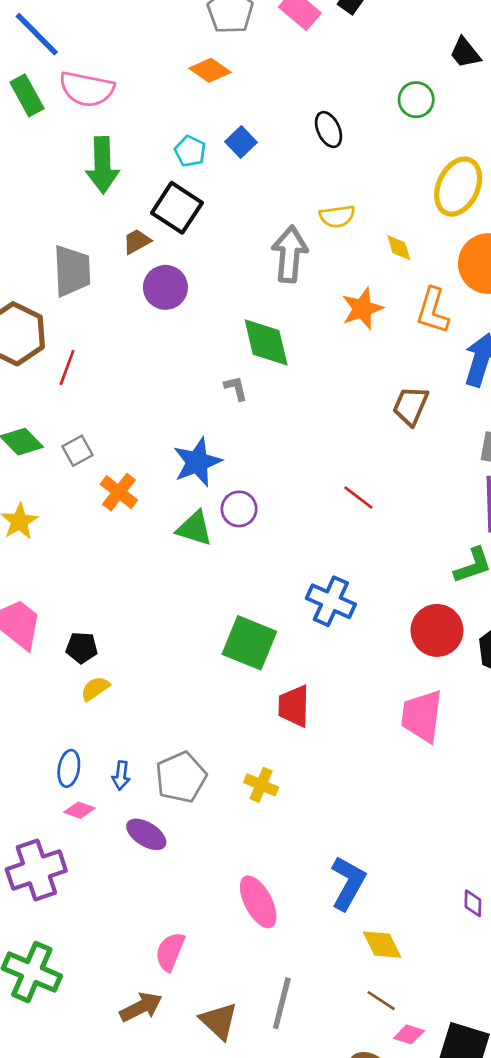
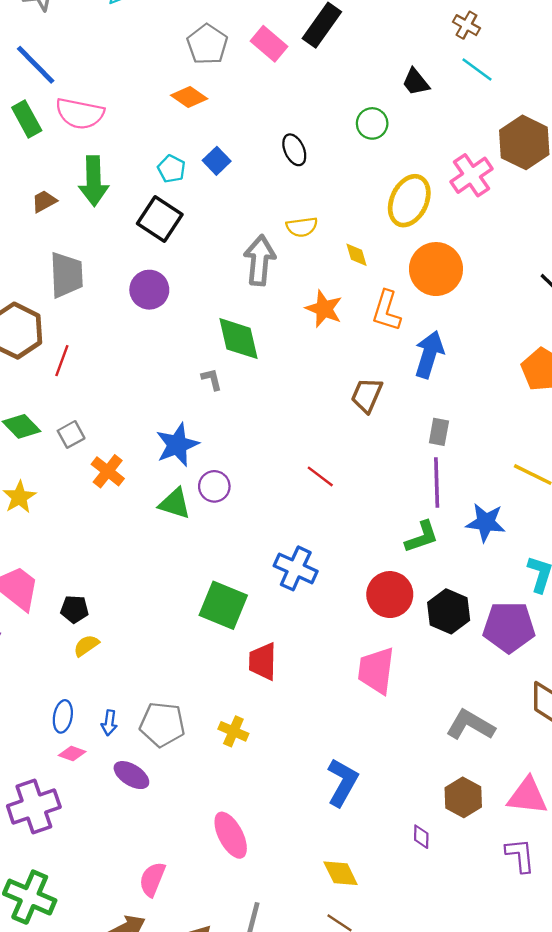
brown trapezoid: (137, 241) -> (44, 201), moved
orange star: (362, 309) -> (324, 309), turned -30
gray pentagon: (181, 777) -> (162, 724), turned 30
blue L-shape: (348, 883) -> (342, 782), moved

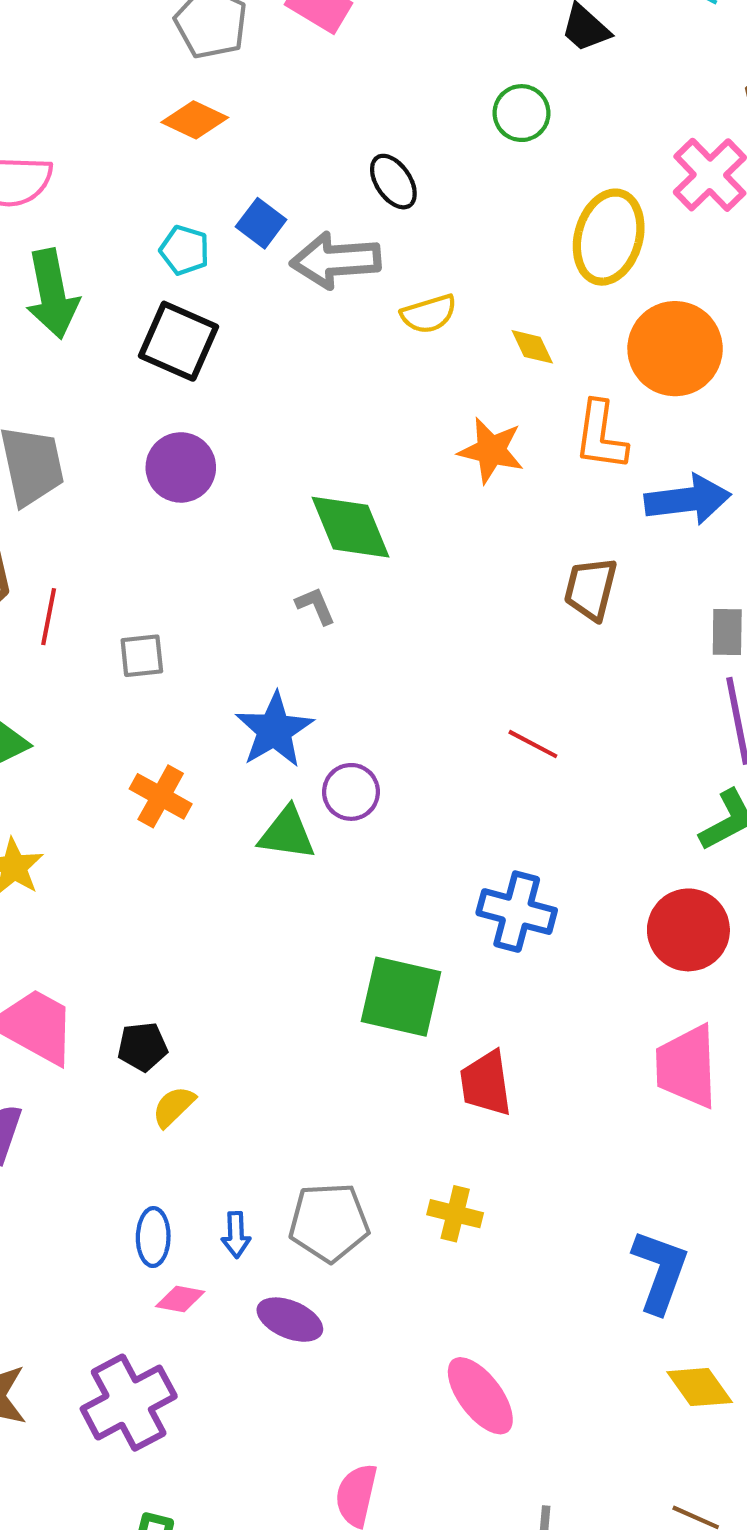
gray arrow: (260, 260) -> (336, 260), moved, turned -90
blue arrow: (429, 354) -> (688, 500), turned 75
gray square: (71, 434) -> (142, 656), moved, turned 32
yellow diamond: (341, 873) -> (700, 1387), moved

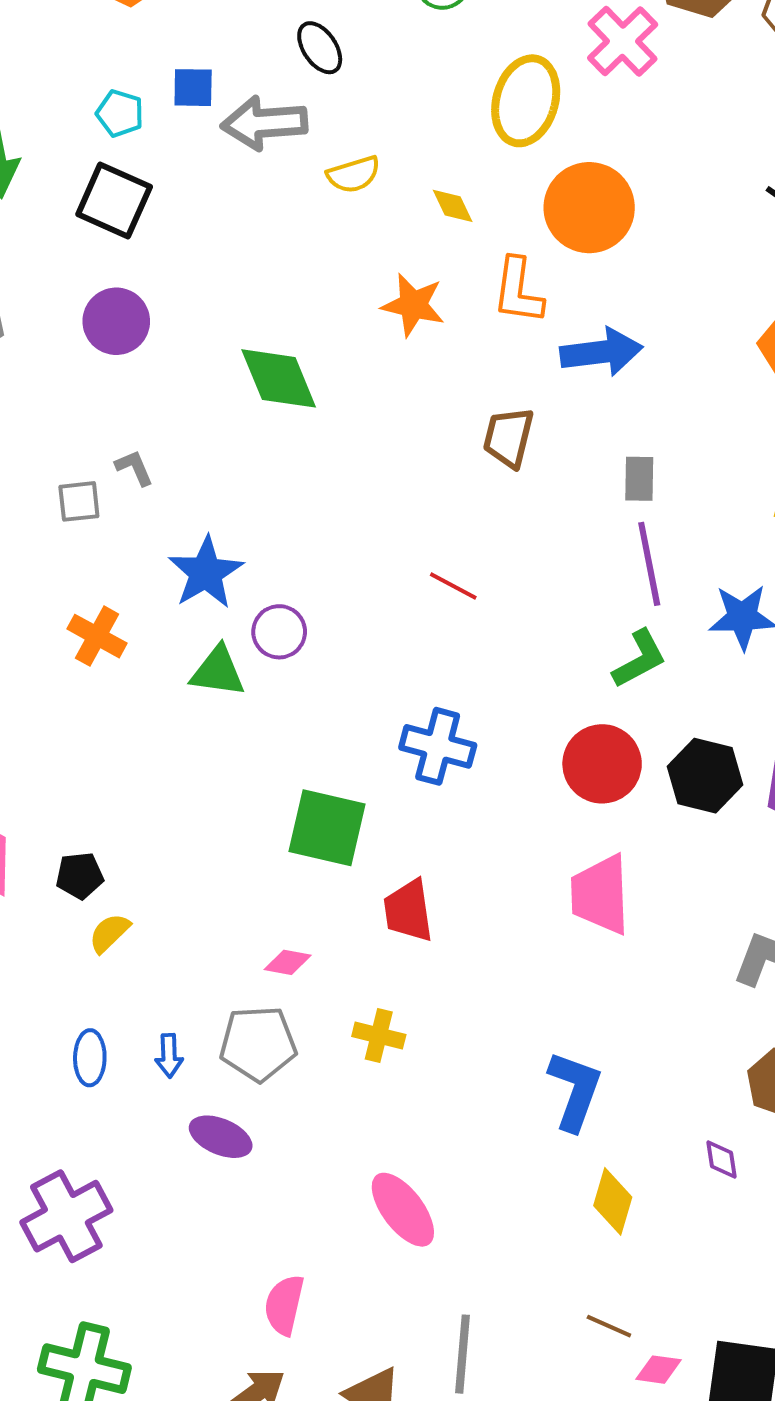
blue square: (261, 223) -> (193, 88), turned -36
gray L-shape: (316, 606) -> (134, 468), moved
pink diamond: (180, 1299) -> (288, 962), moved
yellow diamond: (700, 1387) -> (613, 1201), turned 52

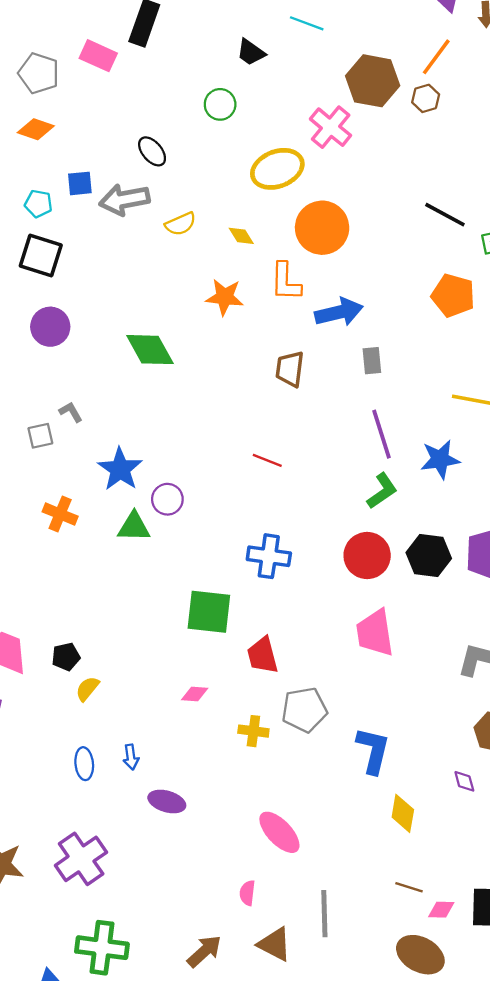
yellow ellipse: (526, 101) -> (277, 169), turned 60
gray rectangle: (639, 479) -> (372, 361), moved
gray pentagon: (258, 1044) -> (304, 710), moved
pink semicircle: (284, 1305) -> (247, 893), moved, size x0.7

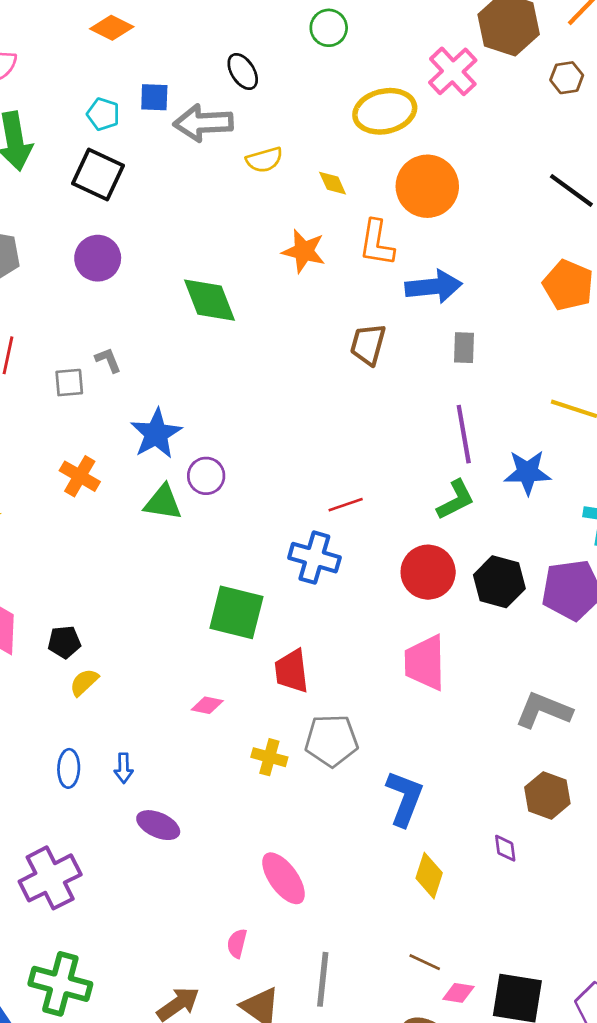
brown hexagon: (426, 98) -> (567, 78), moved
red line: (267, 460) -> (346, 505), moved, turned -48

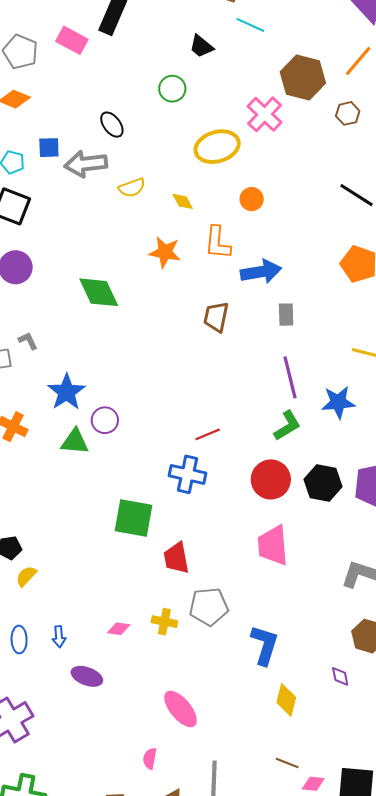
orange circle: (427, 186) -> (252, 199), size x0.5
pink diamond: (207, 705) -> (119, 629), moved

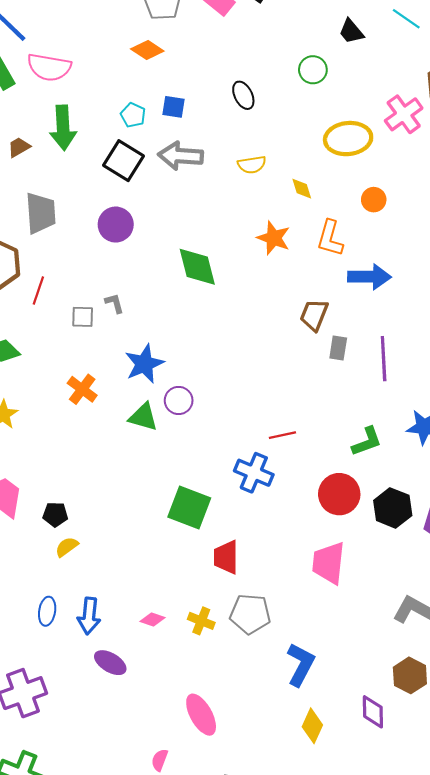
gray arrow: (86, 164) -> (181, 156), moved
gray rectangle: (286, 315) -> (338, 348), moved
purple line: (290, 377) -> (384, 359), moved
blue arrow: (59, 637) -> (89, 616), size x1.6
purple diamond: (340, 676) -> (373, 712), size x1.5

